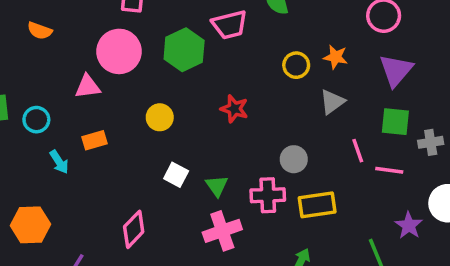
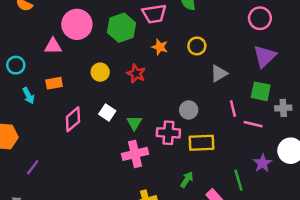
orange star: (336, 57) -> (160, 47), moved
red star: (234, 109) -> (136, 74), moved
pink diamond: (134, 229) -> (73, 119), moved

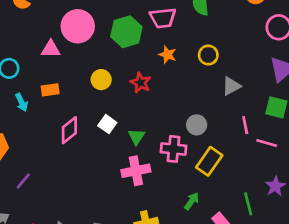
yellow rectangle: (201, 143) -> (209, 161), turned -55

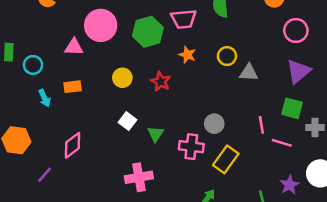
gray triangle: (231, 86) -> (249, 73), moved, turned 30
pink diamond: (69, 130) -> (73, 145), moved
pink cross: (136, 171) -> (139, 177), moved

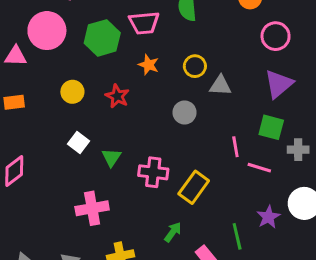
gray circle: (214, 124) -> (185, 112), moved

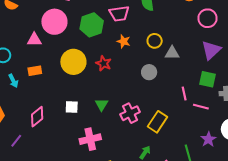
yellow circle: (72, 92) -> (73, 62), size x1.6
white square: (79, 143) -> (72, 107), moved, turned -32
pink cross: (153, 172) -> (130, 113), turned -30

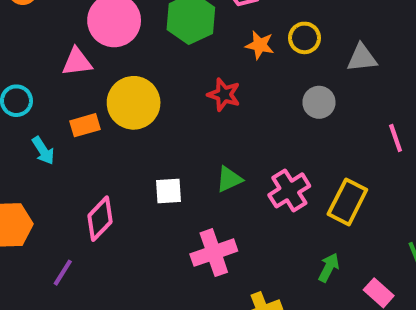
yellow circle: (155, 41) -> (305, 38), moved
yellow circle: (73, 62) -> (134, 103), moved
green triangle: (102, 105) -> (229, 179), turned 40

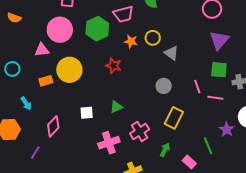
gray triangle: (362, 58) -> (171, 53), moved, turned 42
gray circle: (319, 102) -> (164, 86), moved
cyan arrow: (43, 151) -> (26, 103), moved
pink cross: (289, 190) -> (140, 132), moved

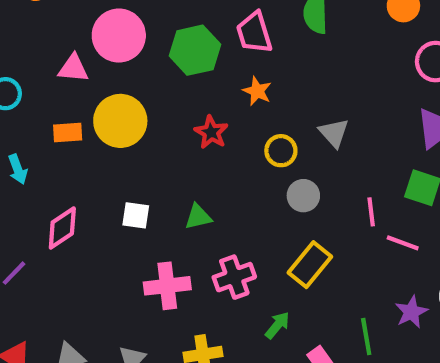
pink trapezoid: (123, 14) -> (254, 33), turned 75
yellow circle: (153, 38) -> (281, 151), moved

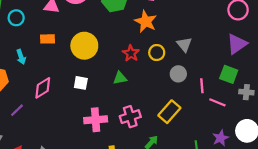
orange star: (257, 91) -> (146, 21), size x1.5
yellow circle: (120, 121) -> (84, 46), moved
red star: (211, 132) -> (131, 53), moved
gray circle: (303, 196) -> (178, 74), moved
green triangle: (198, 217) -> (120, 78), moved

